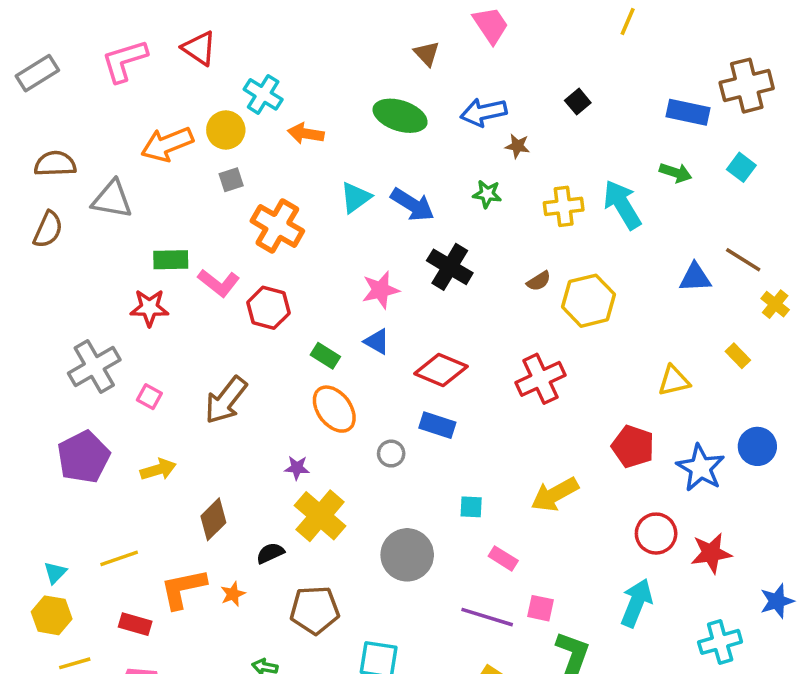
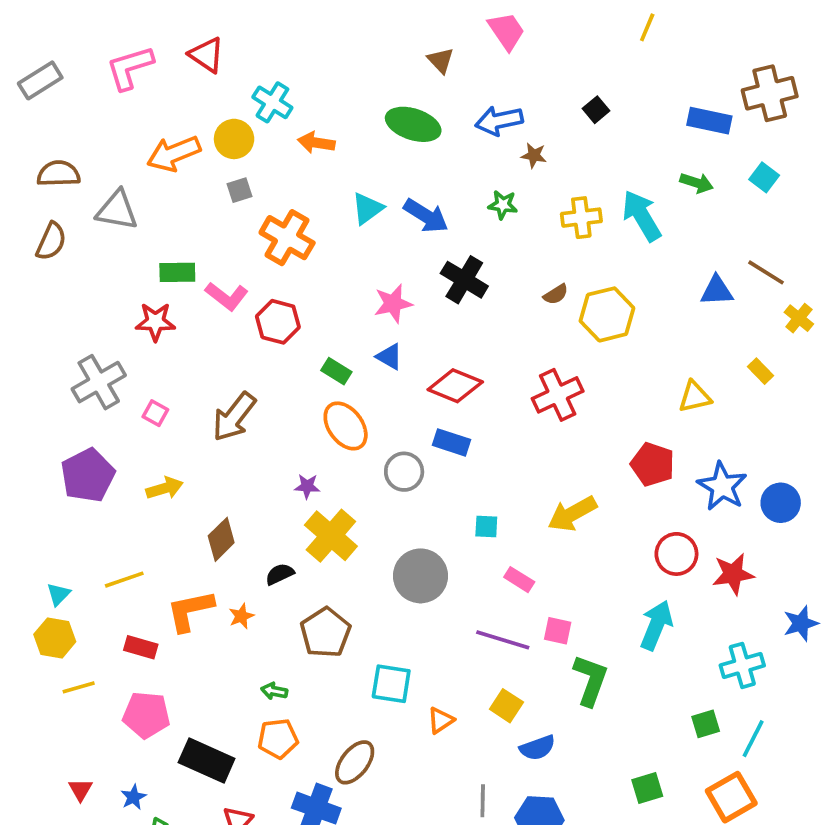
blue circle: (757, 446) -> (781, 503), moved
gray circle: (391, 454) -> (404, 472), size x1.4
brown pentagon: (315, 610) -> (325, 633), turned -30

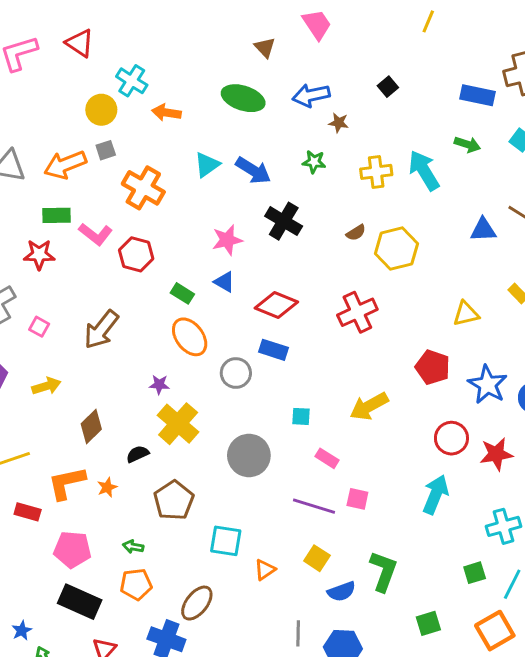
orange arrow: (174, 154) -> (65, 165), moved
green L-shape: (591, 680) -> (383, 571), moved
pink pentagon: (146, 715) -> (72, 550), moved

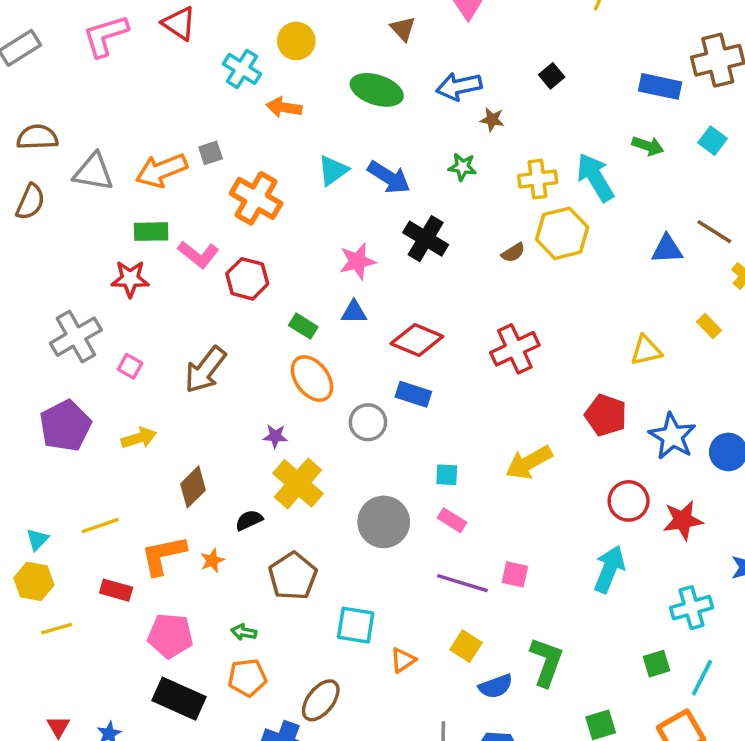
yellow circle: (101, 110) -> (296, 41), moved
yellow hexagon: (396, 249) -> (562, 233), moved
blue triangle: (224, 282) -> (354, 312), turned -30
pink rectangle: (327, 458) -> (452, 520), moved

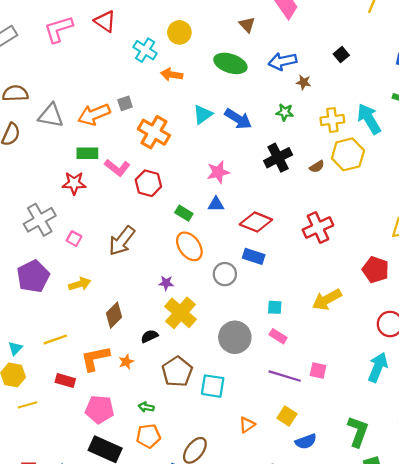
black cross: (426, 239) -> (278, 158), moved, turned 32
cyan square: (356, 625) -> (213, 386), moved
green L-shape: (546, 662) -> (358, 432), moved

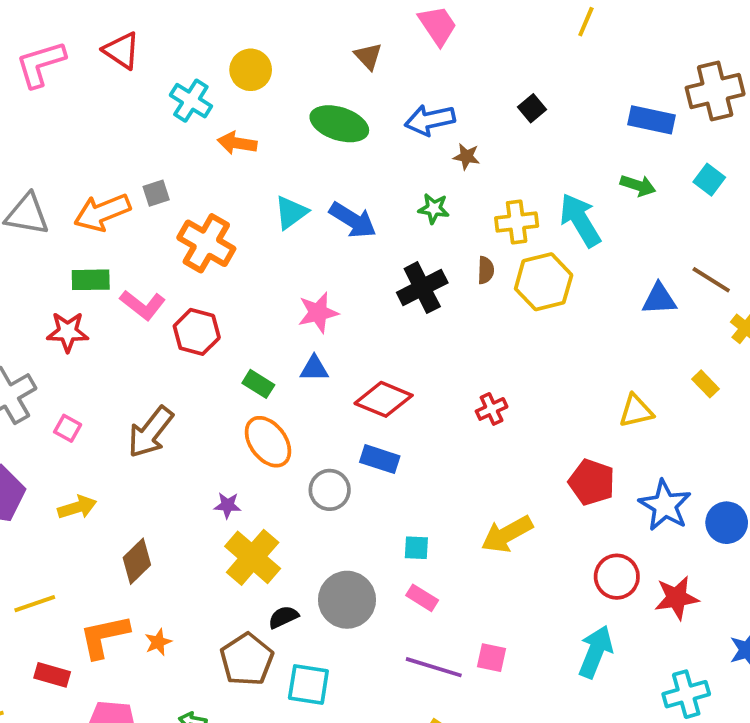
brown semicircle: (317, 167) -> (486, 270), moved, turned -56
red cross: (318, 228) -> (492, 409), size x0.6
black semicircle: (149, 336) -> (283, 617), moved

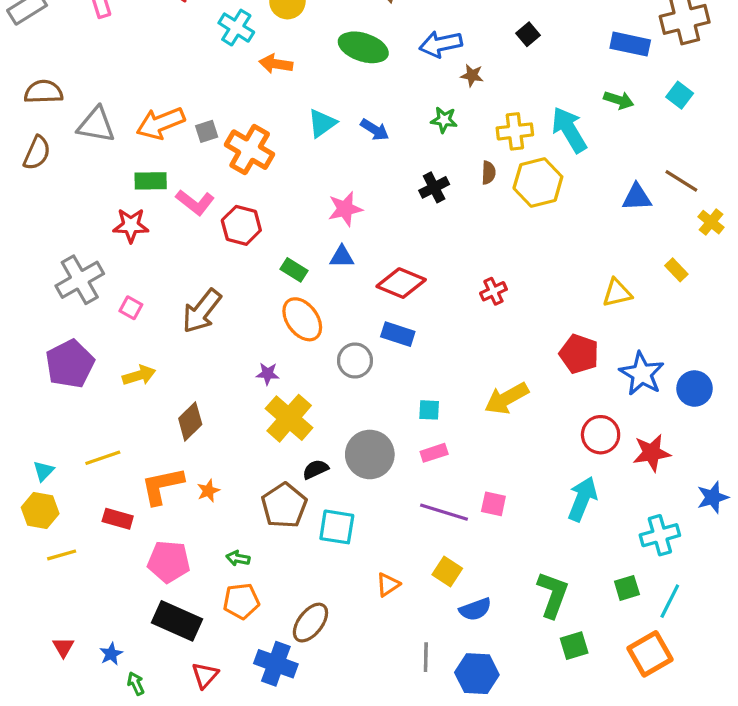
gray square: (156, 193) -> (207, 131), moved
blue arrow: (353, 220) -> (375, 130), size x0.7
black cross: (422, 288) -> (434, 187), size x0.7
pink rectangle: (422, 598) -> (434, 453), turned -50

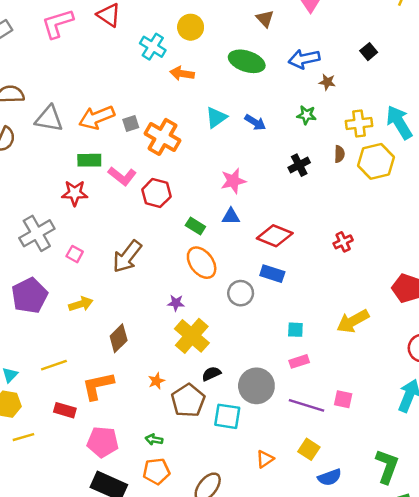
gray circle: (370, 454) -> (256, 386), moved
orange star: (208, 491) -> (156, 381), moved

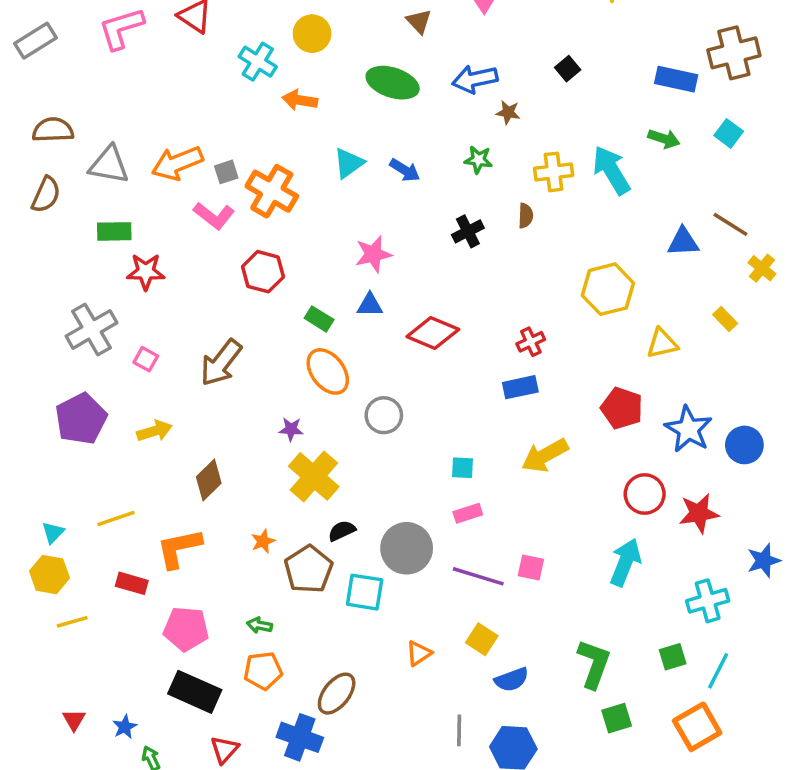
green rectangle: (89, 160) -> (114, 231), moved
yellow hexagon: (376, 161) -> (608, 289), moved
pink L-shape: (122, 176) -> (214, 216), moved
blue rectangle: (272, 274) -> (520, 387), moved, turned -30

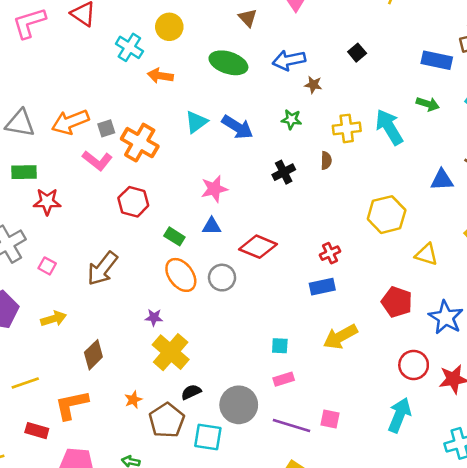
blue arrow: (405, 170) -> (237, 127), size x1.4
yellow triangle: (662, 343) -> (426, 254), turned 30
gray circle: (384, 415) -> (222, 278), moved

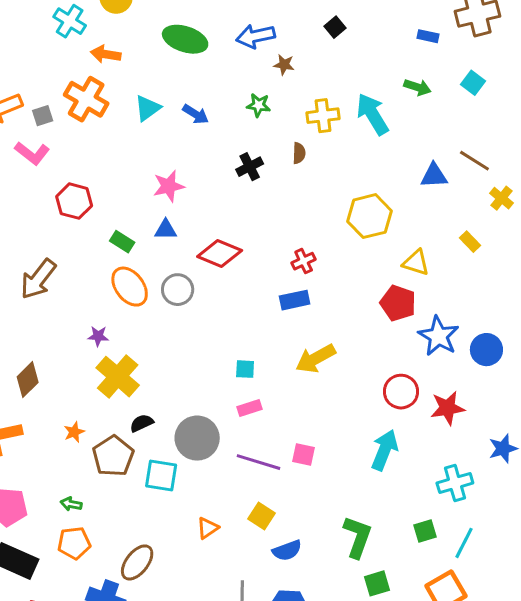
blue rectangle: (437, 60) -> (428, 36), size x0.6
blue arrow: (237, 127) -> (196, 114), size x0.7
orange cross: (140, 143) -> (86, 99), moved
red pentagon: (397, 302) -> (398, 303), moved

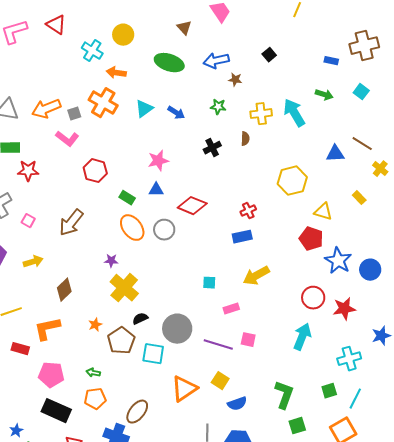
pink rectangle: (250, 408) -> (231, 309), moved
orange triangle: (208, 528) -> (184, 389), size x1.8

